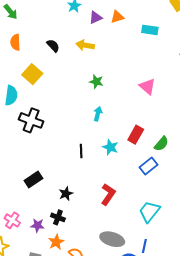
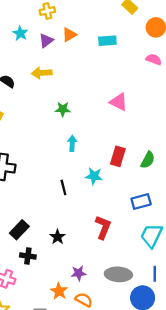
blue rectangle: (149, 166) -> (141, 202), moved, turned 36
black cross: (58, 217) -> (28, 256), moved
purple star: (37, 225) -> (79, 273), moved

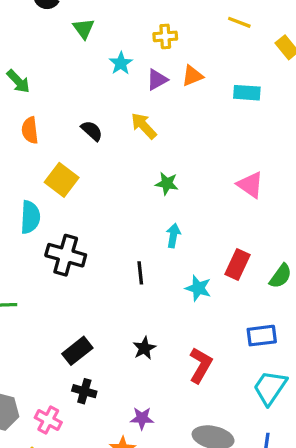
yellow arrow: (42, 73) -> (144, 126), turned 42
black line: (63, 187) -> (140, 273), moved
black star: (58, 237) -> (144, 348), moved
purple star: (79, 273) -> (142, 418), moved

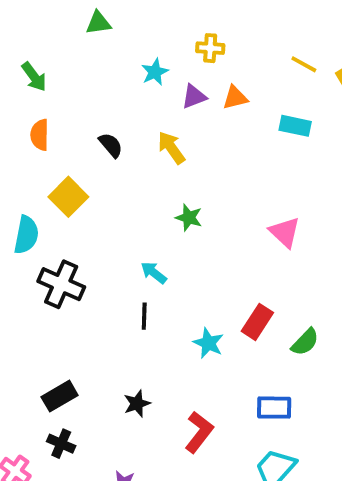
yellow line: (239, 22) -> (304, 64), moved
green triangle: (84, 29) -> (98, 23), moved, turned 50
cyan arrow: (173, 236) -> (154, 273), moved, turned -70

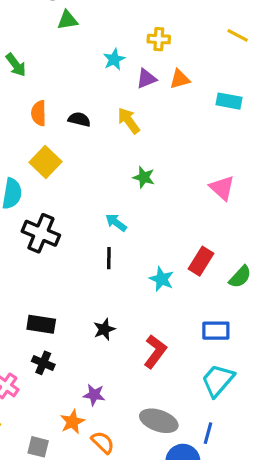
yellow line: (304, 64) -> (238, 35), moved
orange semicircle: (40, 135) -> (39, 113), moved
black semicircle: (111, 145) -> (79, 119), turned -35
black rectangle: (60, 396) -> (41, 324), turned 40

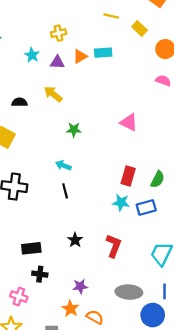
purple triangle: (146, 79) -> (57, 62), turned 40
cyan rectangle: (229, 101) -> (103, 53), moved
cyan star: (162, 279) -> (121, 202), moved
blue rectangle: (216, 331) -> (146, 207), moved

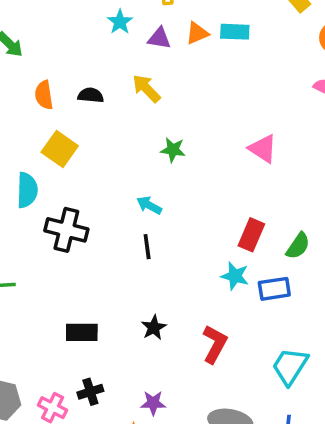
black cross: (40, 274) -> (90, 392), moved, turned -32

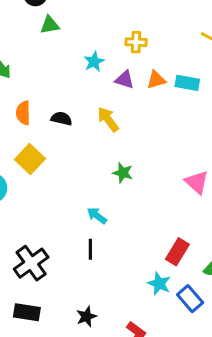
black cross: (66, 230) -> (31, 263), moved, turned 32
blue rectangle: (274, 289) -> (190, 299), turned 50

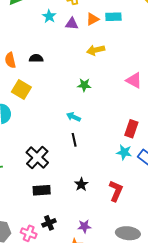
yellow arrow: (108, 119) -> (96, 50), moved, turned -54

